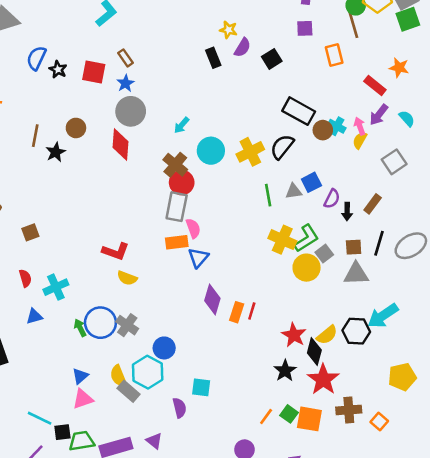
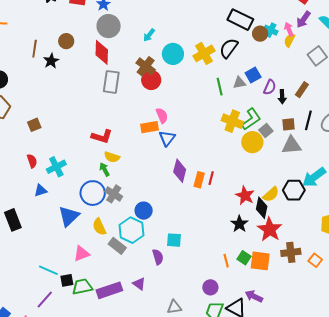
gray rectangle: (177, 207) -> (111, 82), moved
green arrow: (80, 328) -> (105, 169), moved
blue triangle: (80, 376) -> (69, 216), moved, size x1.6
yellow semicircle: (118, 376) -> (99, 227), moved
orange line: (266, 417) -> (226, 261), turned -48

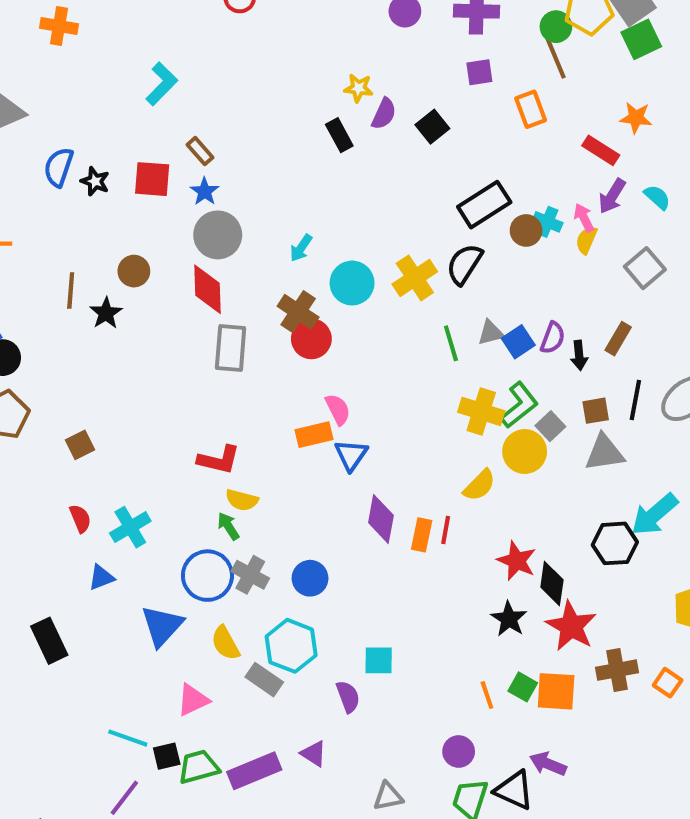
black rectangle: (240, 20) -> (484, 205), turned -55
blue square: (253, 75) -> (518, 342), moved
yellow semicircle: (271, 194) -> (479, 485), moved
blue circle: (144, 211) -> (310, 578), moved

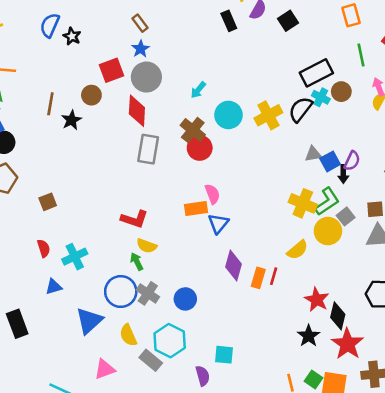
red square: (152, 179) -> (111, 70), moved, turned -30
cyan cross: (548, 222) -> (321, 97), moved
green line: (451, 343) -> (361, 55), moved
black arrow: (579, 355) -> (343, 174), moved

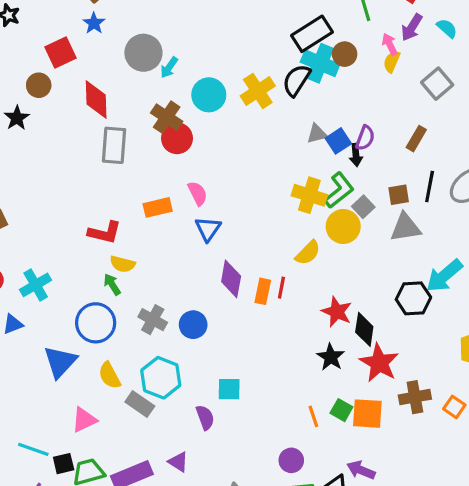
gray circle: (146, 77) -> (143, 53), moved
cyan cross: (321, 97) -> (320, 63), size x1.6
orange rectangle: (196, 209) -> (158, 207), moved
gray cross: (148, 293) -> (153, 320), moved
blue circle: (185, 299) -> (193, 325), moved

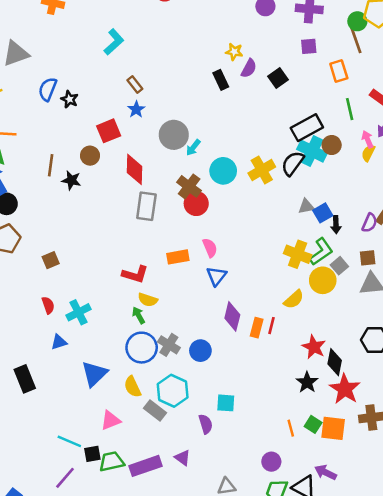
black star: (17, 118) -> (71, 180), turned -30
purple semicircle: (365, 138) -> (370, 223), moved
blue circle: (96, 323) -> (142, 348), moved

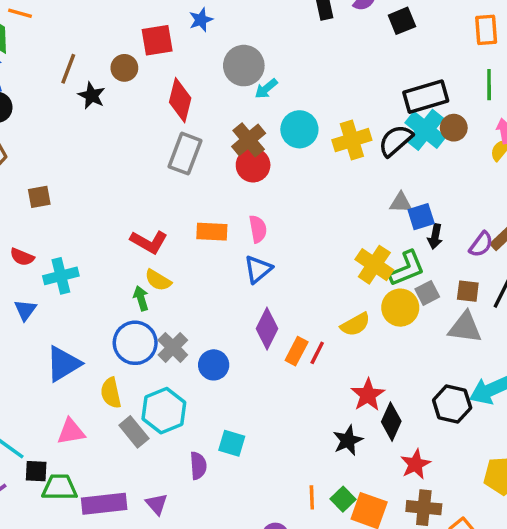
red semicircle: (48, 305) -> (22, 257), turned 119
blue triangle: (59, 342) -> (25, 310), turned -49
red star: (345, 389) -> (415, 464), moved, size x0.7

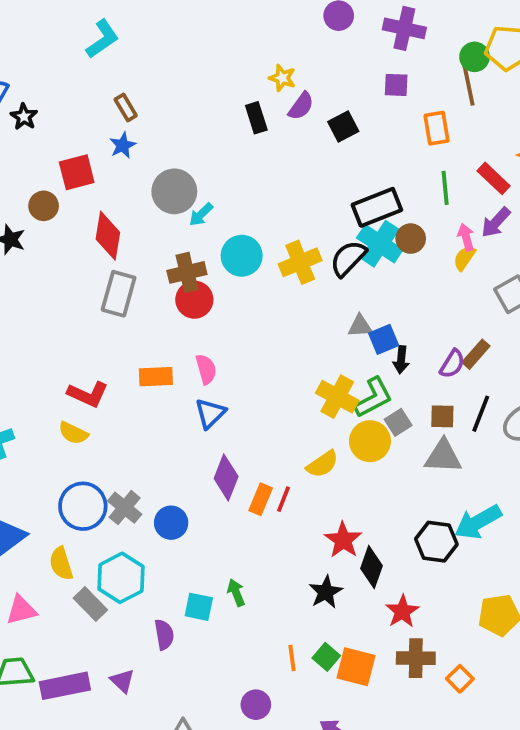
brown cross: (249, 140) -> (187, 272), turned 32
yellow semicircle: (158, 280) -> (73, 433), moved
green arrow: (141, 298) -> (236, 593), moved

